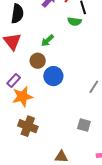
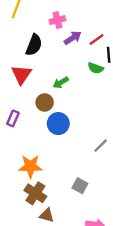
purple rectangle: (14, 80) -> (13, 118), turned -32
orange star: (22, 97) -> (30, 166), moved
brown cross: (28, 126) -> (35, 193), moved

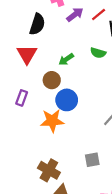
green semicircle: (96, 68) -> (98, 53), moved
orange star: (30, 166) -> (52, 121), moved
gray square: (80, 186) -> (92, 160), turned -35

